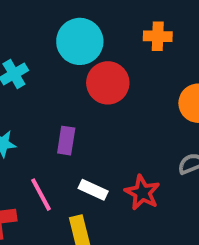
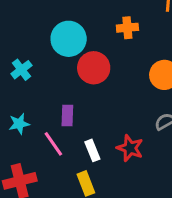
white rectangle: (93, 190) -> (92, 150), turned 50
pink line: (41, 195) -> (53, 144), moved

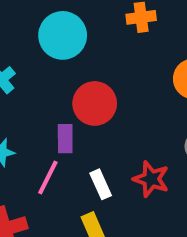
red circle: (94, 68) -> (95, 103), moved
pink line: (53, 144) -> (48, 178), turned 64

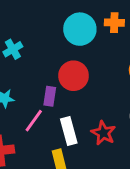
cyan circle: (63, 35) -> (80, 29), moved
white rectangle: (101, 184) -> (69, 131), size x1.4

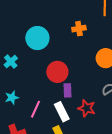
cyan circle: (80, 29) -> (37, 38), moved
purple rectangle: (50, 96) -> (67, 90), moved

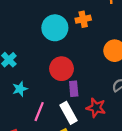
cyan circle: (37, 38) -> (55, 28), moved
cyan star: (12, 98) -> (20, 89), moved

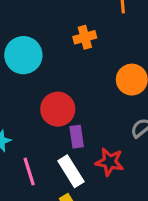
cyan circle: (55, 28) -> (23, 55), moved
pink line: (39, 112) -> (29, 172), turned -36

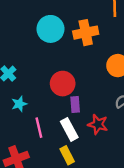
orange cross: (85, 37) -> (86, 33), size x1.5
cyan circle: (23, 55) -> (50, 29), moved

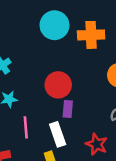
red star: (98, 124) -> (97, 144), moved

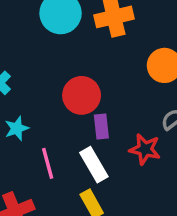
red star: (97, 144) -> (145, 149), moved

